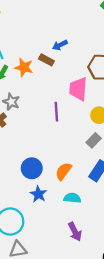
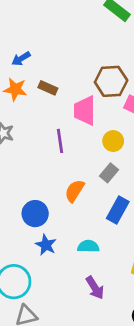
blue arrow: (60, 45) -> (21, 59), moved
brown rectangle: (46, 60) -> (48, 88), moved
orange semicircle: (63, 171) -> (74, 191), moved

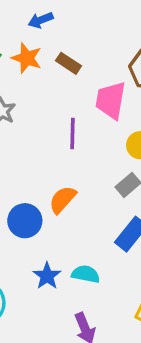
orange semicircle: (74, 191) -> (63, 200), moved
blue star: (46, 245) -> (47, 276), moved

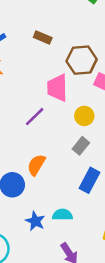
brown rectangle: (68, 63) -> (43, 37), moved
purple line: (72, 134) -> (35, 117), turned 55

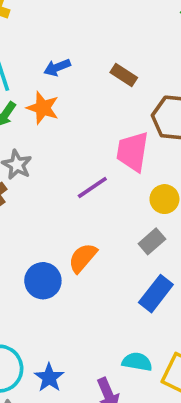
cyan semicircle: (62, 215) -> (137, 362), moved
blue star: (35, 221) -> (49, 378), moved

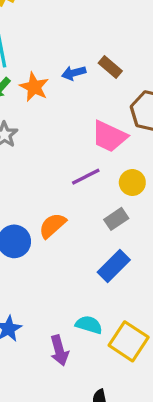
blue arrow: (57, 67) -> (74, 73), moved
pink trapezoid: (132, 152) -> (109, 136), turned -81
purple line: (92, 187) -> (86, 177), moved

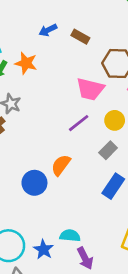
blue arrow: (74, 73) -> (48, 30), moved
cyan semicircle: (89, 325) -> (70, 236), moved

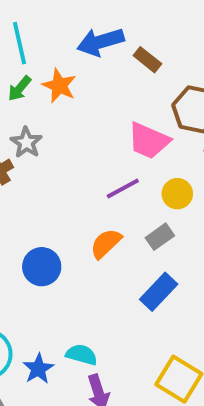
blue arrow: (48, 30) -> (100, 42), size x1.6
orange semicircle: (61, 165) -> (106, 243), moved

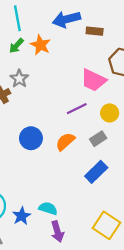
brown rectangle: (147, 60) -> (95, 31), turned -35
blue circle: (42, 267) -> (31, 138), moved

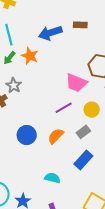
brown rectangle: (95, 31) -> (80, 25), moved
cyan semicircle: (48, 208) -> (52, 178), moved

